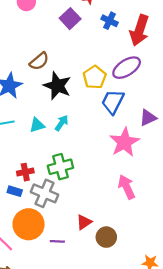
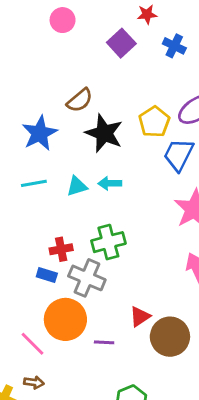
cyan arrow: (62, 123) -> (110, 183), turned -126
brown circle: (106, 237) -> (170, 337), size x1.4

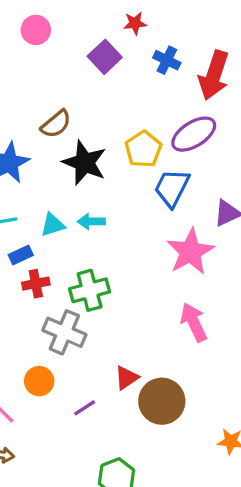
red cross: (61, 249) -> (36, 284), moved
blue rectangle: (47, 275) -> (21, 255), moved, turned -42
orange circle: (65, 319) -> (39, 381), size x0.6
purple line: (104, 342) -> (85, 408), turned -36

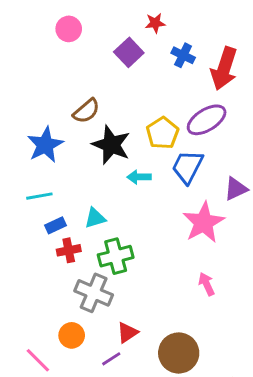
cyan arrow: (91, 221) -> (139, 177), moved
cyan triangle: (53, 225) -> (95, 218), moved
pink arrow: (194, 322) -> (207, 284), size x0.7
red triangle: (127, 378) -> (127, 332), moved

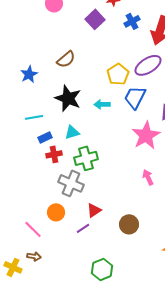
blue cross: (183, 55) -> (132, 21), turned 35
blue star: (45, 145) -> (29, 74), moved, size x0.7
black star: (111, 145) -> (68, 98), moved
brown circle: (179, 353) -> (129, 224), size x0.7

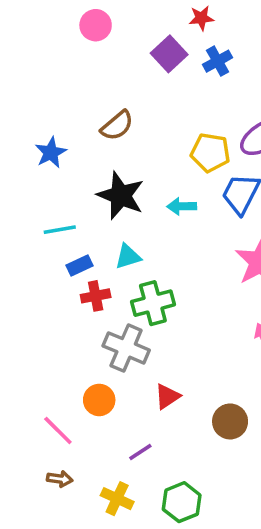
blue cross: (132, 21) -> (218, 61), moved
yellow pentagon: (118, 74) -> (210, 153), turned -30
purple line: (83, 228) -> (140, 452), moved
yellow cross: (13, 267) -> (117, 499), moved

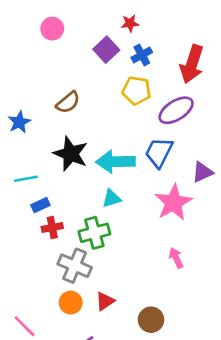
yellow pentagon: (210, 153) -> (137, 91), moved
cyan arrow: (182, 206) -> (115, 162), size x1.8
cyan triangle: (128, 257) -> (112, 199), moved
orange circle: (99, 400) -> (71, 303), moved

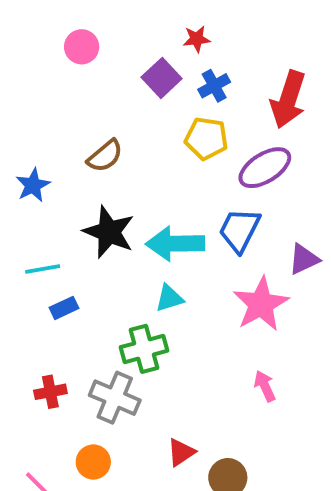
red cross: (52, 227) -> (50, 392), moved
red triangle: (105, 301) -> (181, 452), moved
orange circle: (71, 303) -> (93, 462), moved

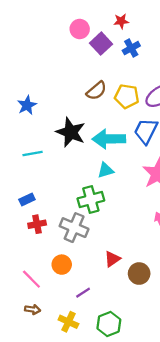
pink circle: (82, 47) -> (80, 29), moved
yellow pentagon: (206, 138) -> (127, 96), moved
brown semicircle: (105, 156) -> (96, 91), moved
blue rectangle: (64, 308) -> (27, 199), moved

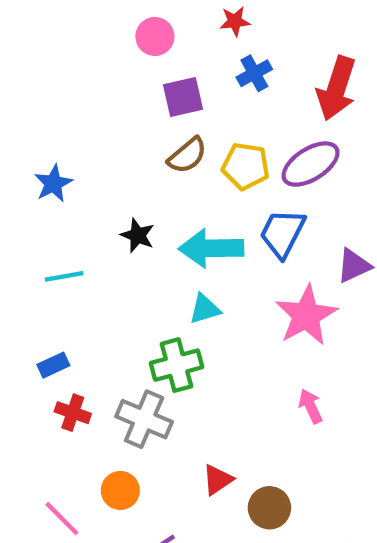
purple square: (101, 44) -> (183, 97), moved, turned 30
black star: (71, 132) -> (138, 235), size x0.6
red cross: (37, 224) -> (73, 413), turned 30

